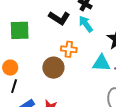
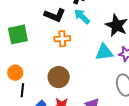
orange cross: (69, 49) -> (62, 39), moved
brown circle: (53, 68) -> (59, 77), moved

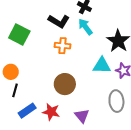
green square: (18, 34) -> (19, 34), turned 30
brown circle: (59, 77) -> (65, 84), moved

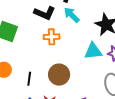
black line: (15, 90) -> (29, 79), moved

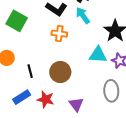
black line: (29, 79) -> (30, 71), turned -32

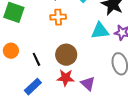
red star: (46, 99) -> (65, 78), moved

